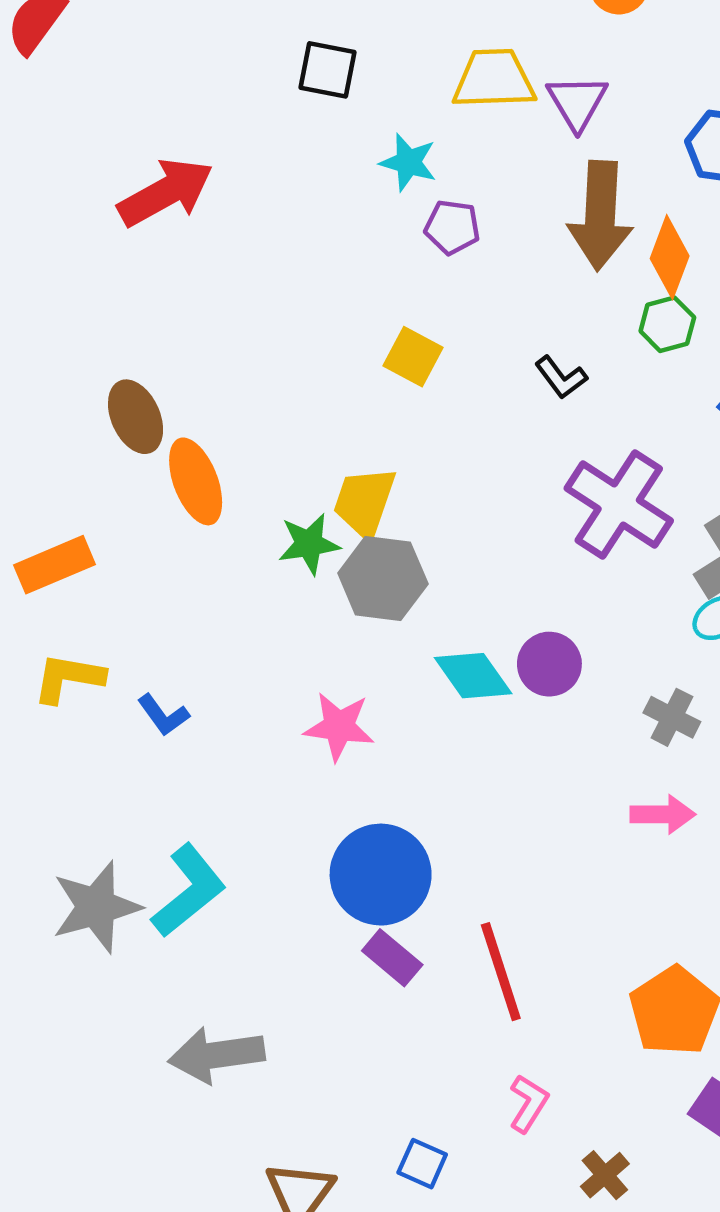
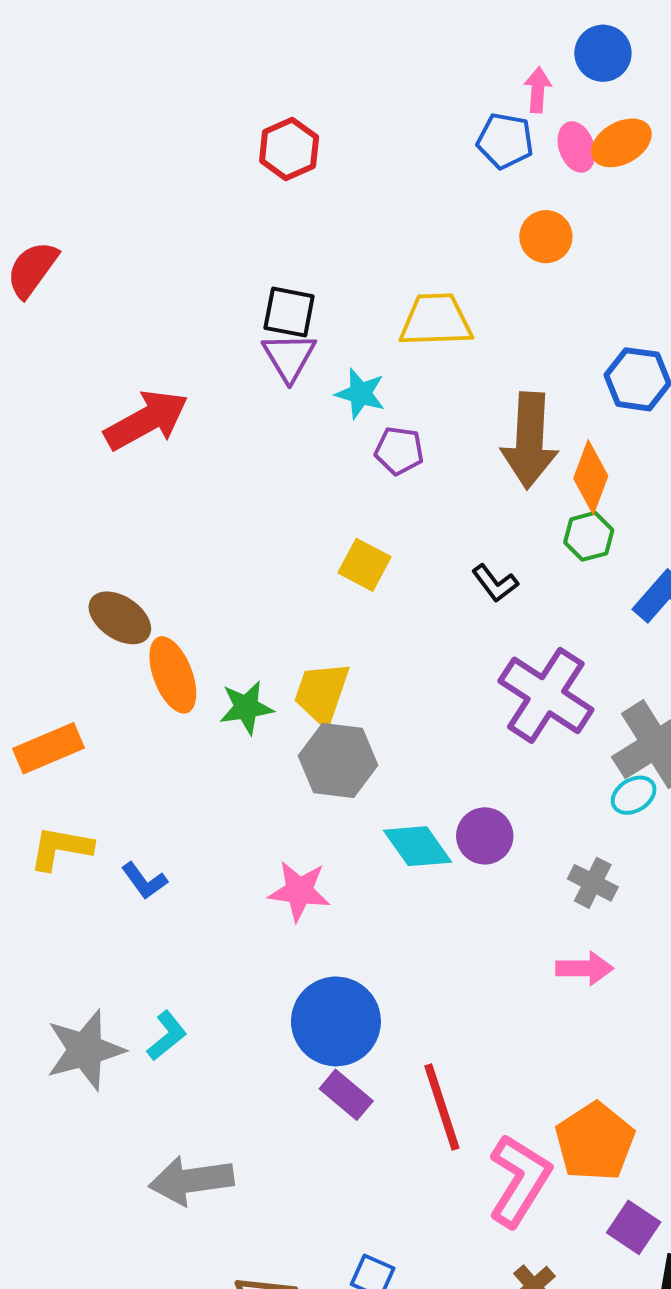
purple triangle: (577, 102) -> (289, 357), moved
brown ellipse: (136, 417) -> (120, 618), turned -32
green star: (309, 544) -> (246, 708), moved
cyan L-shape: (189, 891) -> (167, 1036), size x0.6
pink L-shape: (529, 1103) -> (519, 1180), moved, size x1.8

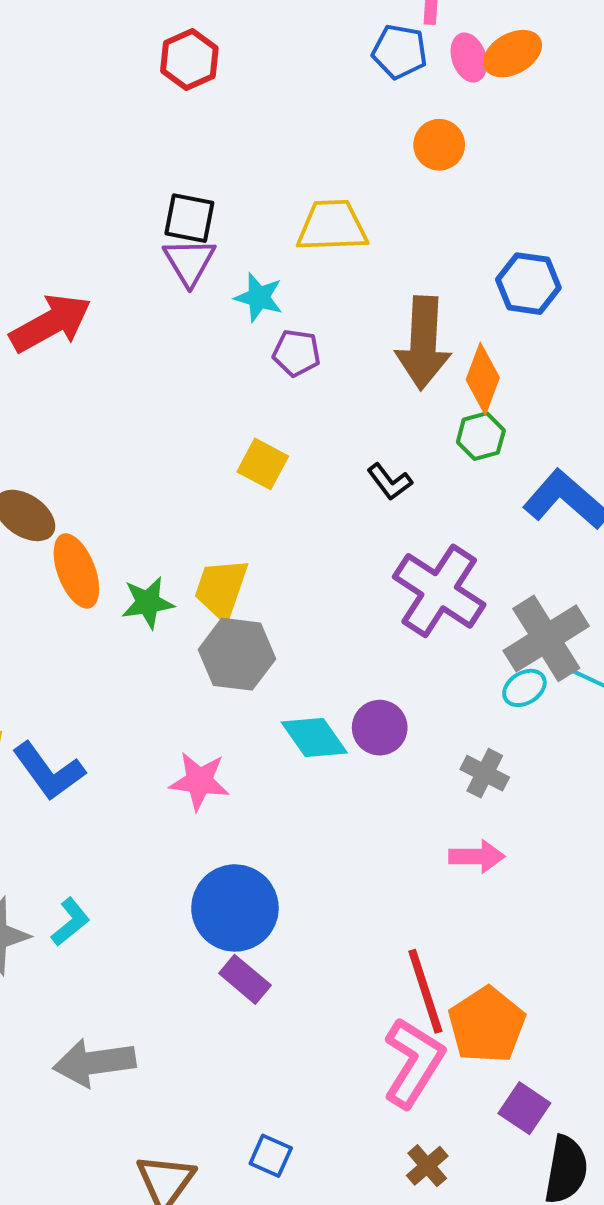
blue L-shape: (144, 881) -> (49, 771), size x1.6
red line: (442, 1107) -> (425, 991), moved

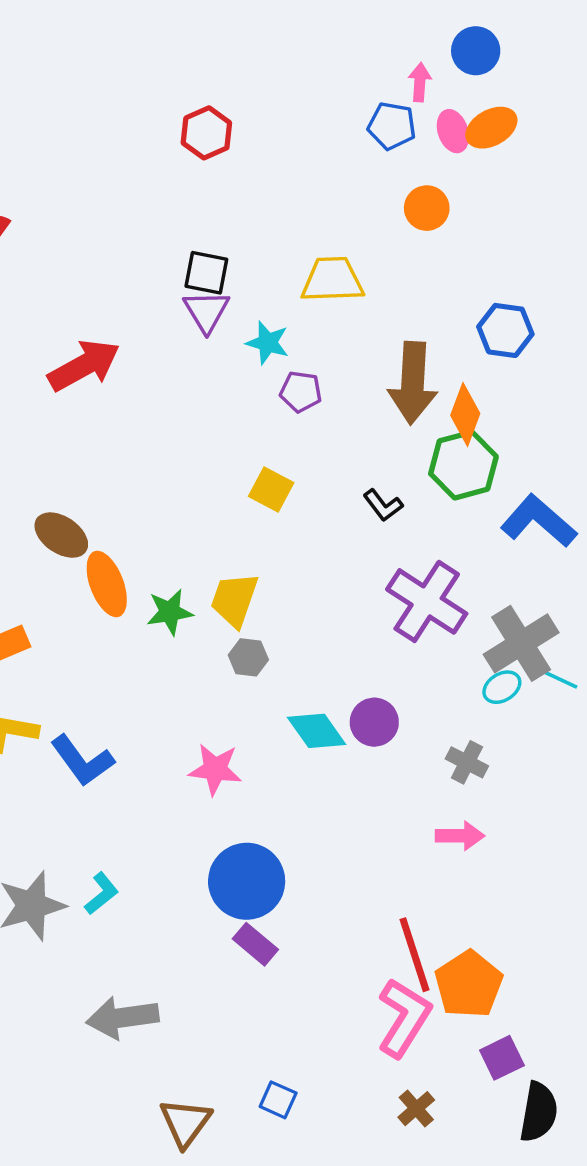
green hexagon: (481, 436) -> (463, 465), size x1.6
gray hexagon: (237, 654) -> (248, 657), size x0.6
purple square: (524, 1108) -> (502, 1058), turned 30

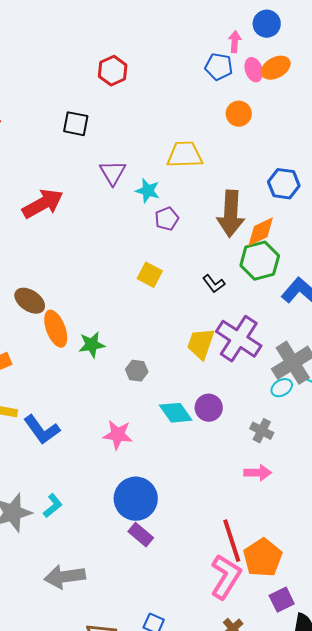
black square: (206, 273) -> (76, 124), moved
purple pentagon: (301, 392) -> (167, 219), turned -30
orange diamond: (465, 414) -> (261, 232), turned 44
yellow trapezoid: (234, 600) -> (201, 344), moved

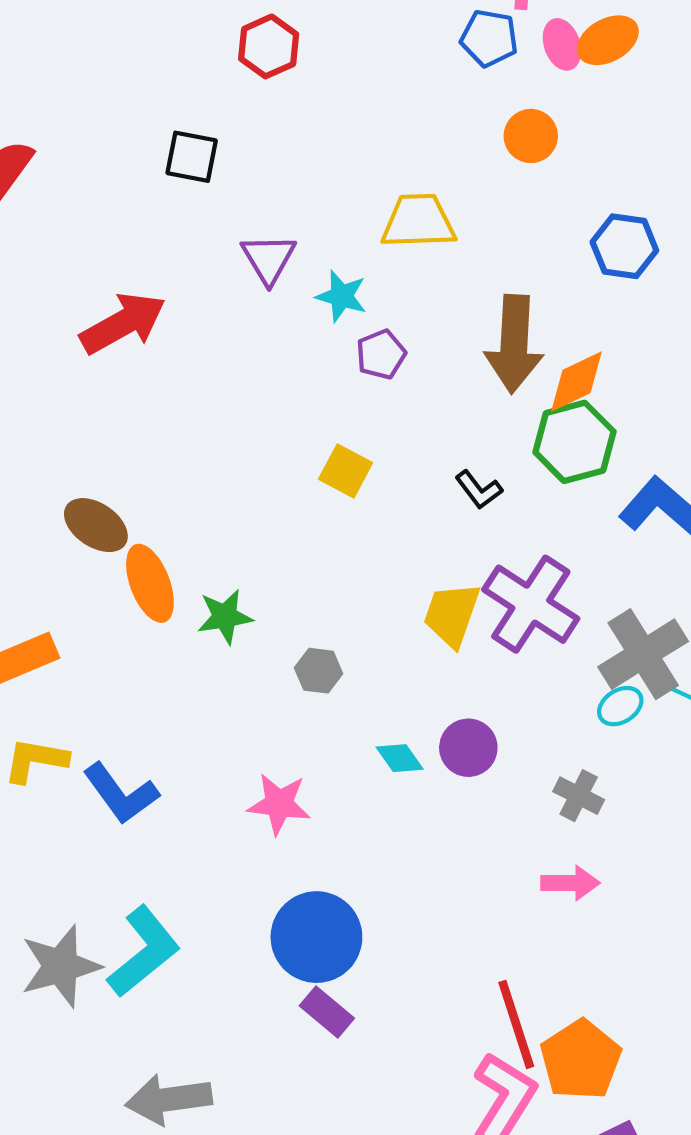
blue hexagon: (284, 184) -> (624, 246), moved
cyan diamond: (176, 413) -> (400, 758), size x0.7
cyan L-shape: (53, 506) -> (144, 952), size x1.8

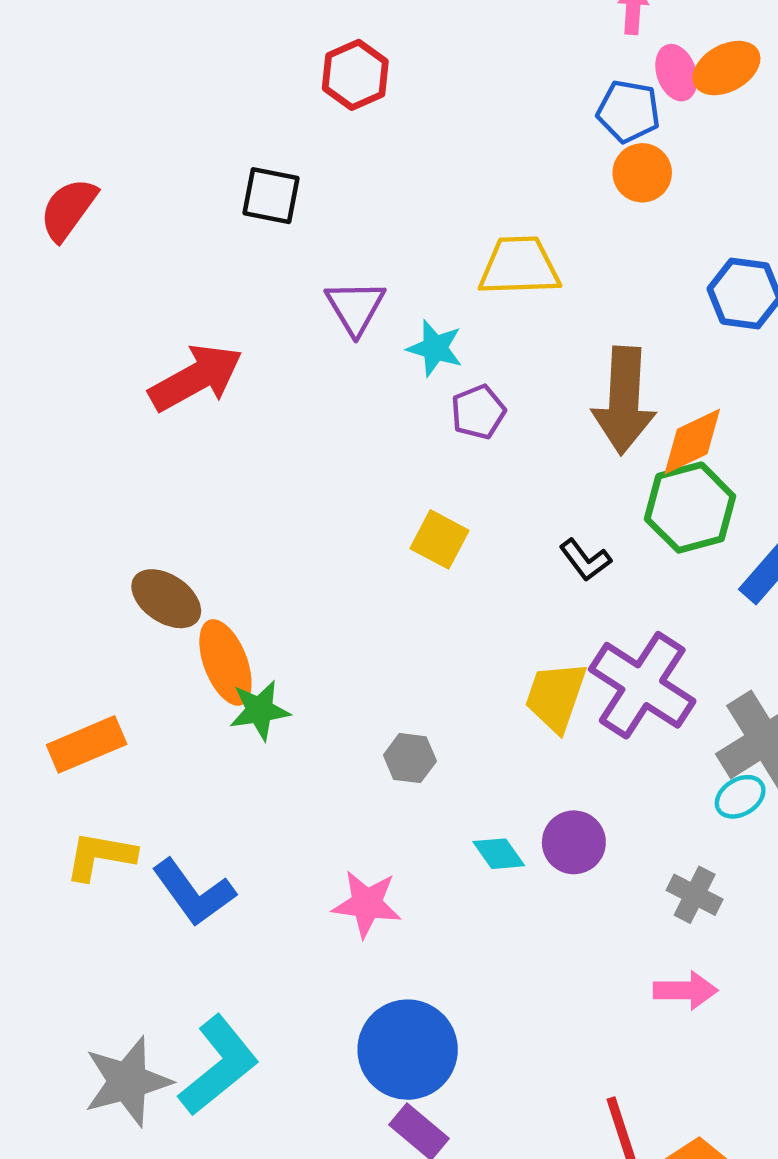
blue pentagon: (489, 38) -> (629, 111), moved
green star: (225, 617) -> (260, 710), moved

